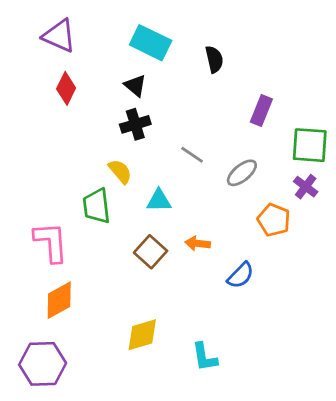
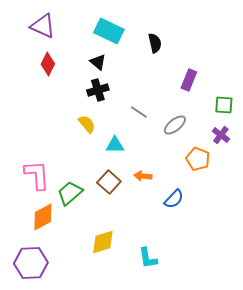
green square: (310, 145) -> (224, 105), size x0.7
green trapezoid: (97, 206) -> (70, 193), moved, turned 56

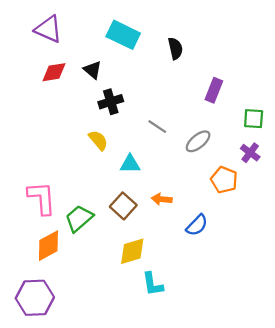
black triangle: (98, 62) -> (93, 70), moved
red diamond: (48, 64) -> (54, 72), turned 55
yellow diamond: (103, 242) -> (132, 251), moved
cyan L-shape: (148, 258) -> (153, 284), moved

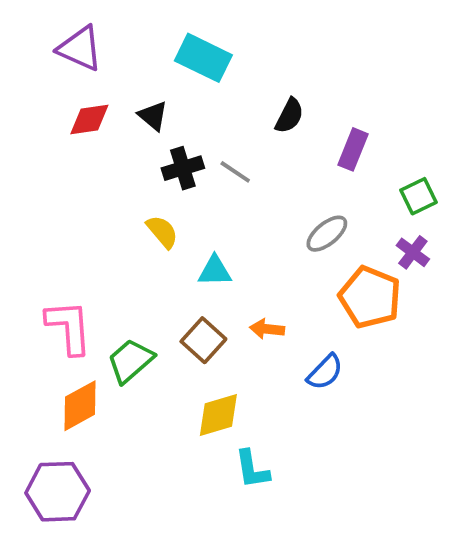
black semicircle: (175, 48) -> (289, 116), moved, turned 40
green square: (254, 119) -> (419, 196), turned -30
gray line: (157, 127) -> (235, 172), moved
orange pentagon: (224, 180) -> (370, 297), size x1.4

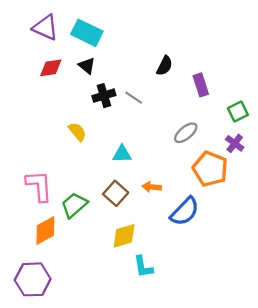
cyan rectangle: (203, 58) -> (87, 33), moved
purple rectangle: (353, 149) -> (201, 85), turned -40
yellow semicircle: (162, 232) -> (77, 132), moved
blue semicircle: (325, 372) -> (185, 211), size x1.4

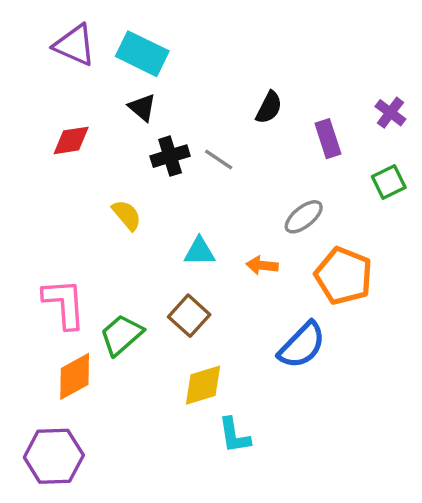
red diamond: (51, 68) -> (71, 140), moved
purple cross: (235, 143) -> (390, 113), moved
orange arrow: (152, 187) -> (262, 265), moved

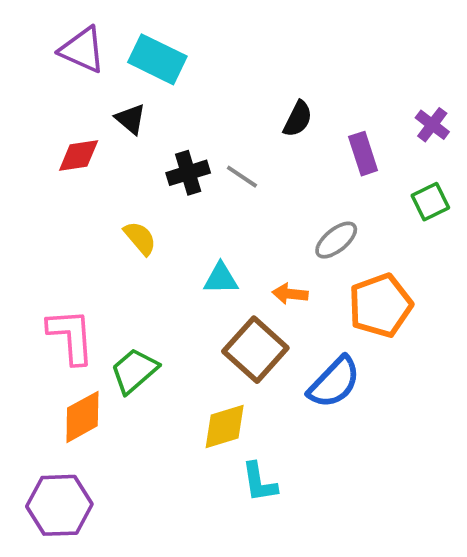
black triangle: (142, 107) -> (130, 119), moved
orange pentagon: (344, 276) -> (380, 305), turned 30
brown square: (189, 316) -> (255, 350), moved, size x1.4

